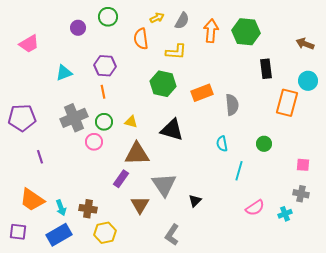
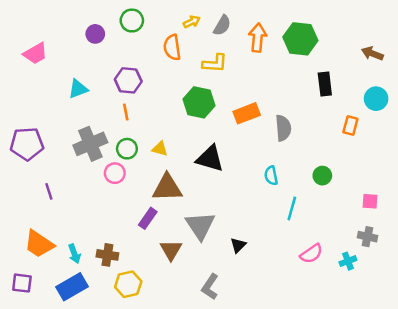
orange rectangle: (287, 103) -> (350, 126), size x0.6

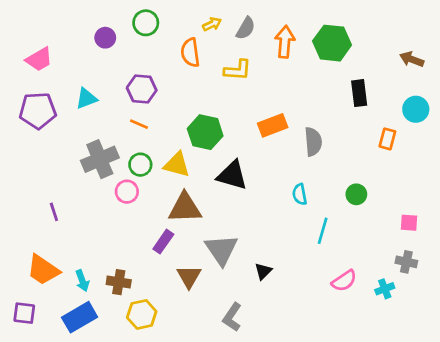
green hexagon: (199, 102) -> (205, 132), moved
orange line: (126, 112) -> (139, 124), turned -56
purple pentagon: (27, 144) -> (38, 111), moved
yellow triangle: (160, 149) -> (177, 165), size x1.5

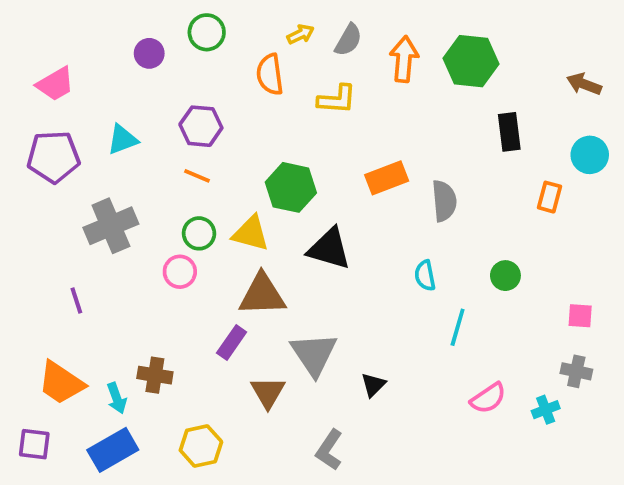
gray cross: (100, 159) -> (111, 226), moved
brown cross: (119, 282) -> (155, 375), moved

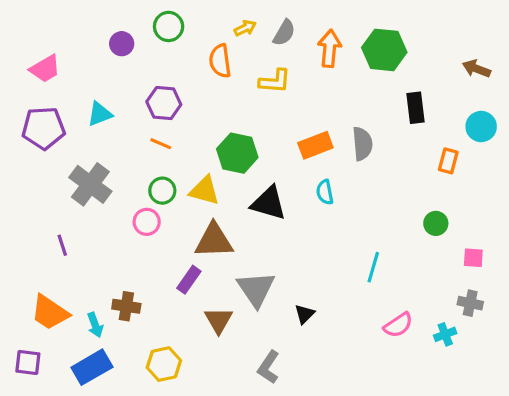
gray semicircle: (444, 201) -> (362, 144), moved
gray cross: (111, 226) -> (90, 184), turned -30
cyan semicircle: (425, 276) -> (325, 192), moved
green circle: (505, 276) -> (436, 223), moved

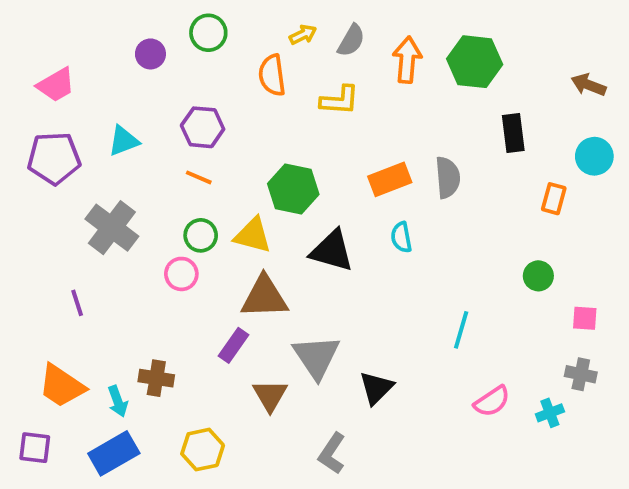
black triangle: (305, 314) -> (376, 388), size x1.4

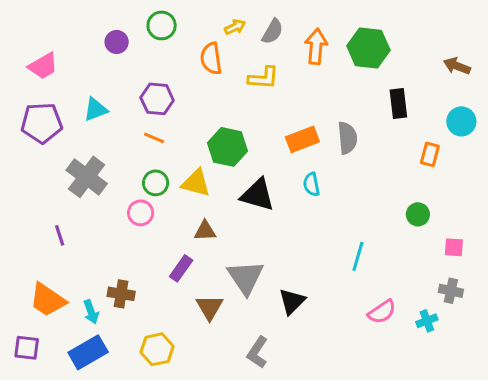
brown triangle: (264, 297) -> (205, 231), size x0.6

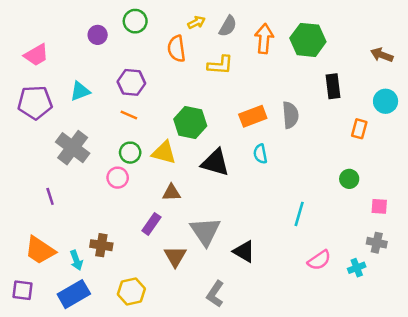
black triangle: (292, 301) -> (244, 251), turned -45

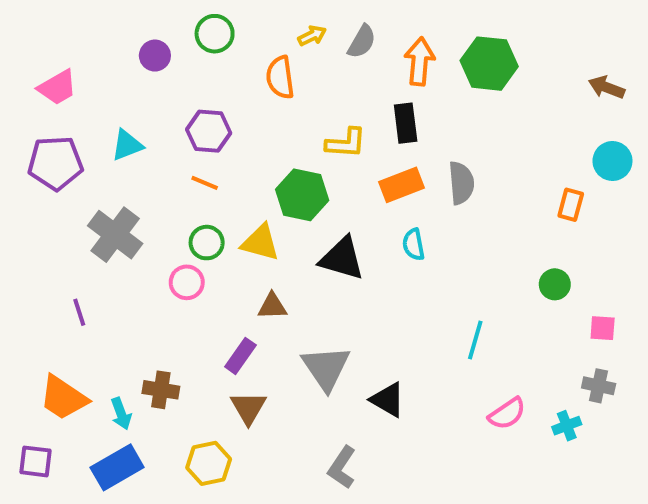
yellow L-shape: (220, 65) -> (346, 143), moved
black rectangle: (333, 86) -> (406, 123), moved
brown triangle: (175, 256) -> (248, 408), moved

